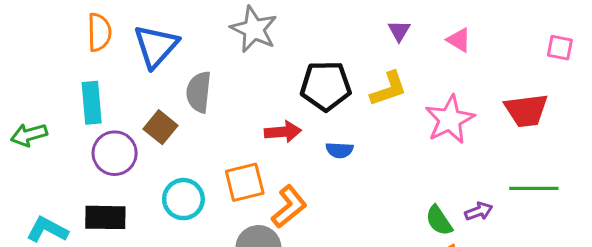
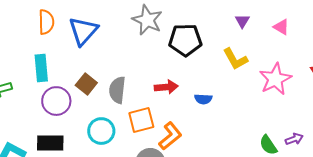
black pentagon: (326, 86) -> (185, 40), moved
yellow L-shape: (388, 89) -> (235, 59), turned 80
gray semicircle: (199, 92) -> (117, 90), moved

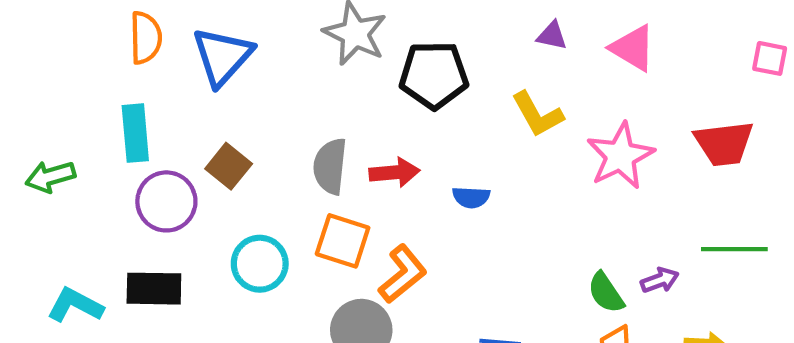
purple triangle: (242, 21) -> (552, 36), turned -49
pink triangle: (281, 27) -> (633, 48), size x1.4
gray semicircle: (117, 90) -> (330, 166), moved
orange square: (141, 120) -> (343, 241), turned 32

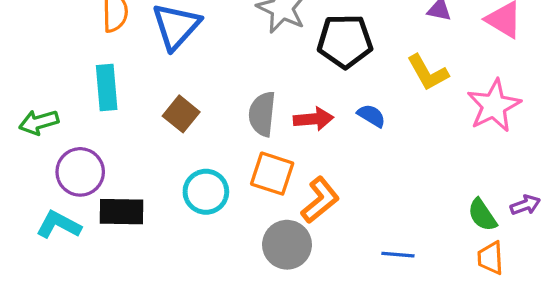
blue semicircle: (471, 197) -> (371, 116), moved, turned -152
purple circle: (166, 201) -> (80, 172), moved

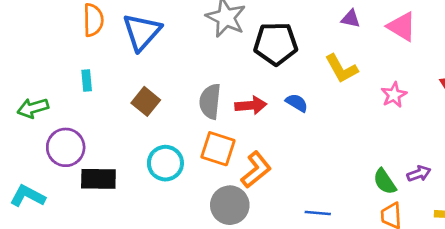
cyan rectangle: (107, 87) -> (87, 80), size x0.6
pink star: (494, 106) -> (394, 95), size x0.6
cyan L-shape: (59, 225) -> (28, 196), moved

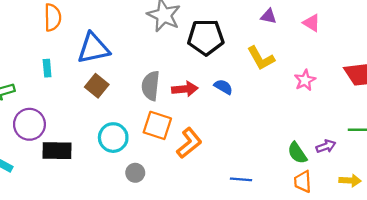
pink triangle: (402, 27) -> (312, 23), size x0.7
blue triangle: (142, 32) -> (93, 48), moved, turned 36
gray circle: (230, 205) -> (135, 173), moved, size x0.6

